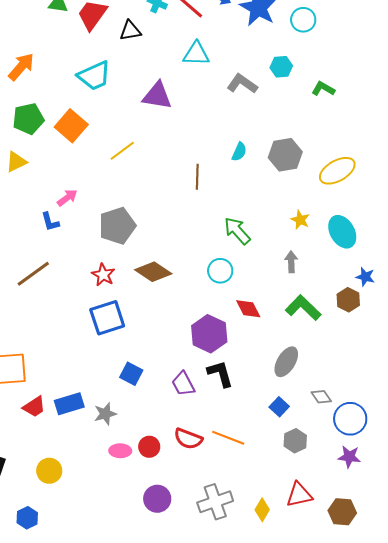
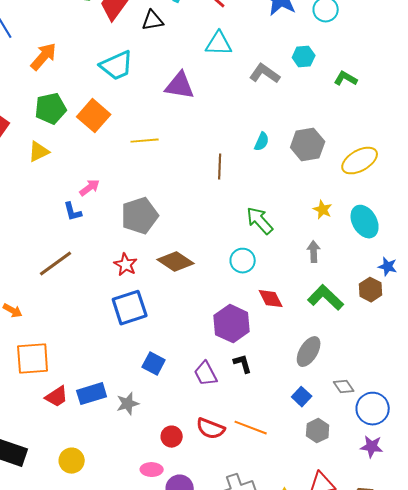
yellow line: (122, 151) -> (145, 141), turned 32
black L-shape: (220, 374) -> (243, 364), size x0.7
pink ellipse: (120, 451) -> (152, 470), moved

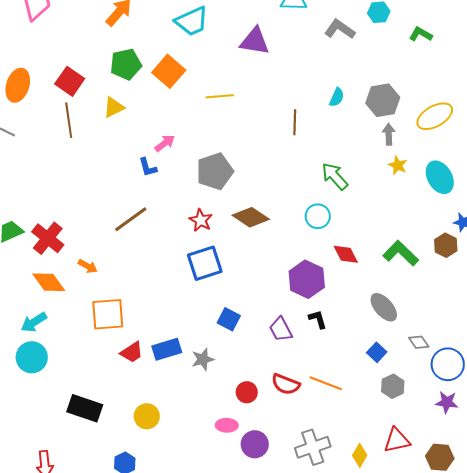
gray arrow: (314, 252) -> (389, 134), moved
gray ellipse: (309, 352) -> (384, 307), turned -72

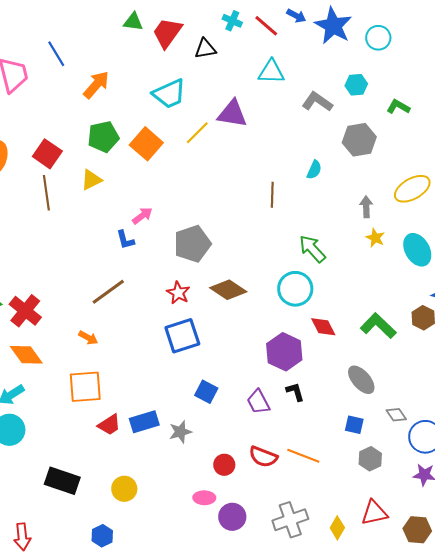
yellow line: (220, 96) -> (197, 133), moved, turned -40
gray hexagon: (383, 100) -> (359, 140), moved
cyan circle: (318, 216) -> (295, 289), size x1.4
orange arrow: (88, 266) -> (88, 338), moved
blue square: (377, 352) -> (354, 425), turned -30

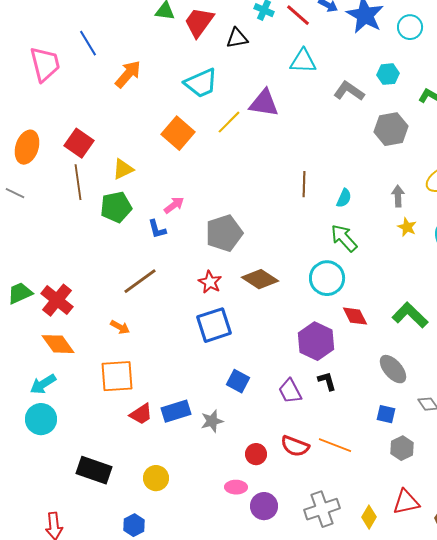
green pentagon: (103, 137) -> (116, 207), moved
cyan semicircle: (314, 170) -> (344, 198), moved

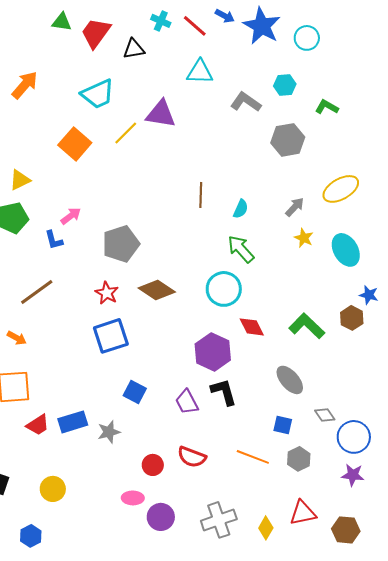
gray arrow: (398, 196) -> (295, 207), turned 45
black L-shape: (327, 381) -> (224, 392), size x1.4
orange line: (335, 445) -> (253, 457), moved

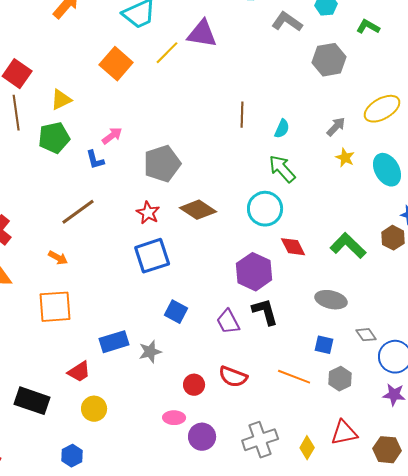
gray ellipse: (290, 380) -> (331, 300), turned -36
red trapezoid: (38, 425) -> (79, 372), moved

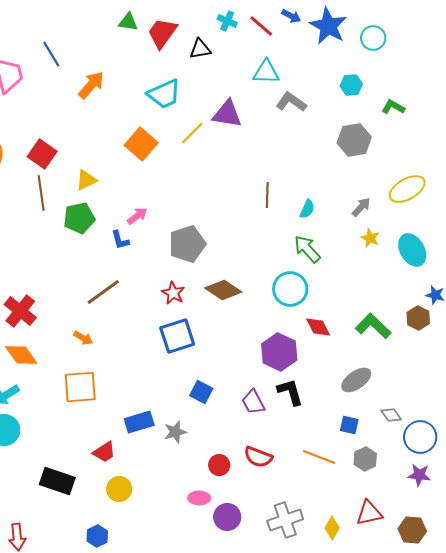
gray L-shape: (287, 22) -> (291, 102), moved
gray ellipse: (331, 300) -> (356, 380), turned -48

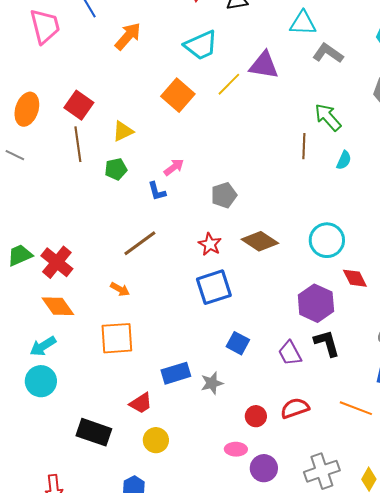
green pentagon: (79, 218) -> (116, 169), size x0.7
gray pentagon: (187, 244) -> (224, 195), size x0.7
green arrow: (307, 249) -> (328, 117), moved
red semicircle: (258, 457) -> (295, 408), turned 140

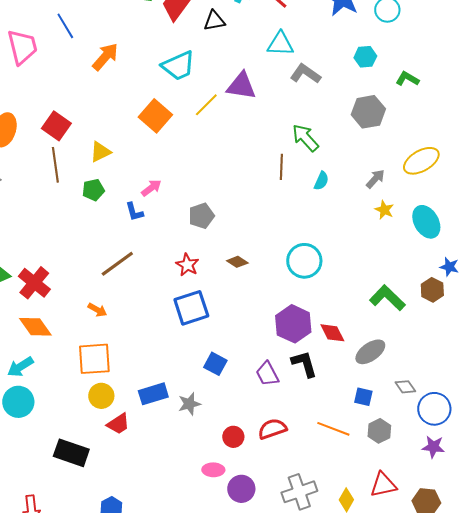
brown diamond: (260, 241) -> (237, 262), size x0.6
red diamond: (355, 278) -> (332, 333), moved
yellow circle: (156, 440) -> (101, 396), moved

